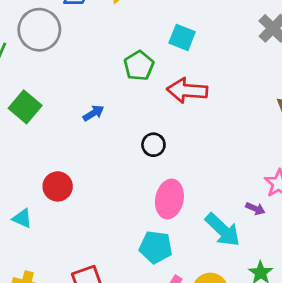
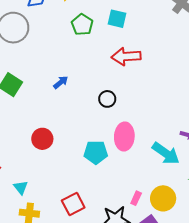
green pentagon: (139, 66) -> (82, 25), moved
cyan triangle: (22, 218) -> (21, 187), moved, turned 35
cyan pentagon: (156, 247) -> (96, 152), moved

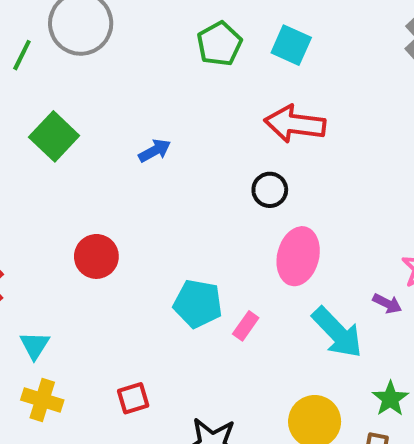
black circle: (107, 99) -> (270, 190), moved
pink ellipse: (124, 137) -> (298, 256), moved
pink rectangle: (136, 198) -> (246, 326), moved
red square: (73, 204) -> (133, 398), size x0.7

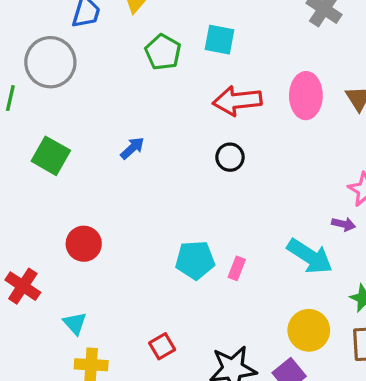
red circle: (96, 256) -> (84, 244), moved
pink ellipse: (298, 256) -> (306, 96), moved

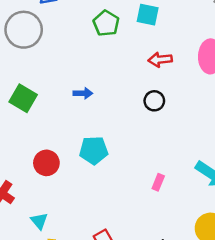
red arrow: (237, 101) -> (160, 60), size x0.7
blue arrow: (132, 148) -> (83, 93), turned 42
cyan pentagon: (195, 260) -> (94, 150), moved

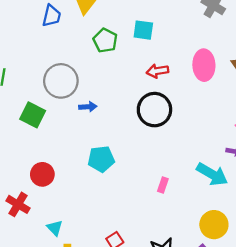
gray circle: (24, 30) -> (61, 81), moved
black circle: (154, 101) -> (154, 110), size x1.8
red circle: (46, 163) -> (42, 174), moved

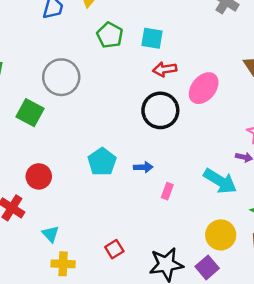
cyan square: (143, 30) -> (152, 38), moved
pink ellipse: (204, 65) -> (204, 88), moved, turned 40
blue arrow: (88, 107) -> (143, 167), moved
cyan pentagon: (101, 159) -> (102, 162), turned -30

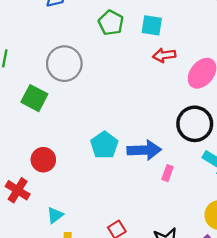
black circle: (160, 110) -> (195, 124), moved
blue arrow: (143, 167) -> (144, 150), size x1.8
cyan triangle: (50, 234) -> (55, 215), turned 36

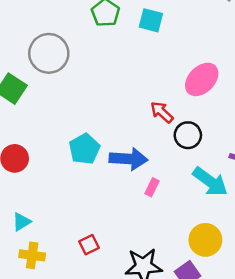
red arrow: (164, 55) -> (162, 112), moved, turned 45
black circle: (195, 124) -> (188, 135), size x0.7

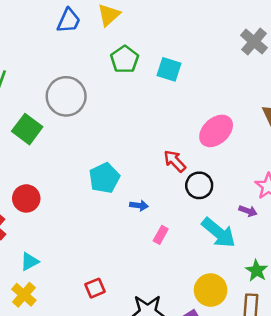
cyan pentagon: (84, 149) -> (104, 178), moved
blue arrow: (128, 159) -> (139, 205), size x0.5
yellow cross: (32, 255) -> (24, 295), moved, turned 30

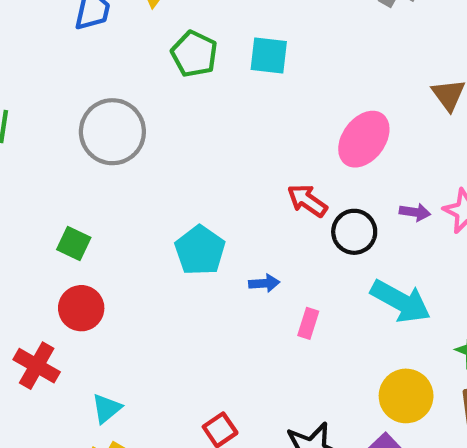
green square: (27, 129) -> (74, 243), moved, size x0.7
purple arrow: (248, 211) -> (415, 212), moved

